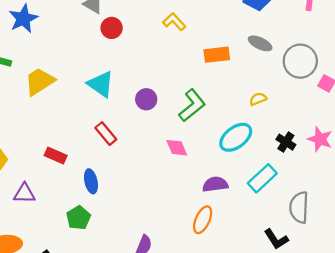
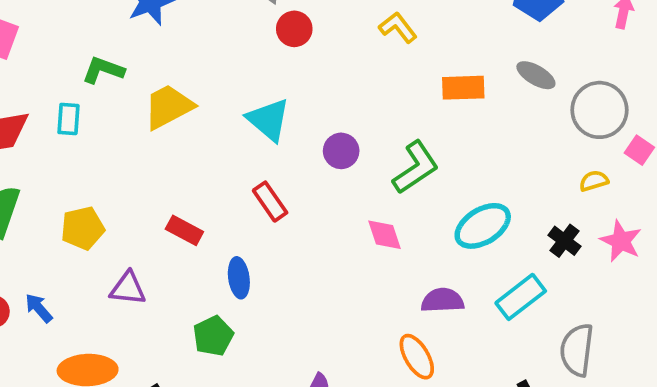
yellow semicircle: (258, 99) -> (594, 181), moved
orange ellipse: (203, 220) -> (417, 357), turned -60

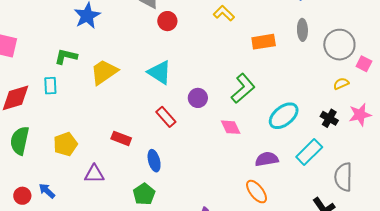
gray ellipse: (536, 75) -> (302, 30), turned 65
purple circle: (341, 151) -> (198, 98), moved
pink star: (621, 241) -> (360, 115), turned -30

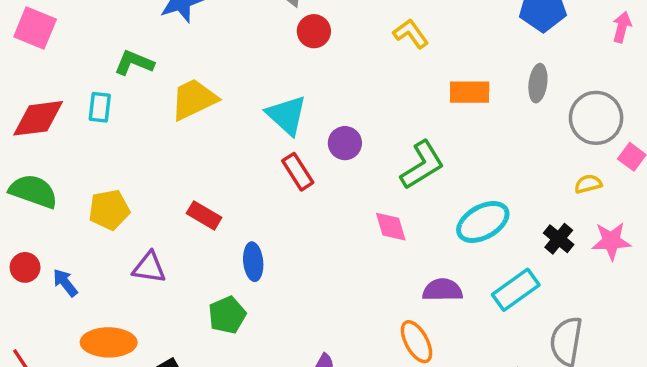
purple circle: (198, 98) -> (345, 143), moved
red rectangle: (166, 117) -> (298, 172), moved
green semicircle: (20, 141) -> (33, 191), turned 88
red circle: (22, 196) -> (25, 267), moved

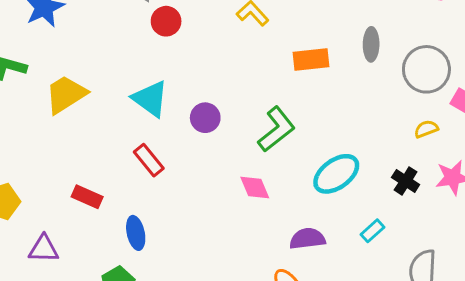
red rectangle: (298, 172) -> (149, 160), moved
cyan rectangle: (516, 290) -> (373, 231), size x0.6

